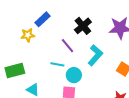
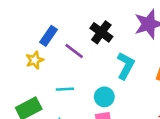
purple line: (68, 46) -> (74, 51), moved
cyan line: (57, 64) -> (65, 89), moved

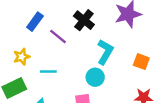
yellow star: (35, 60) -> (22, 57), moved
cyan circle: (104, 97) -> (95, 77), moved

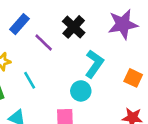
cyan line: (48, 71) -> (30, 80), turned 56

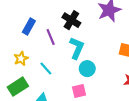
purple line: (44, 43) -> (51, 37), turned 35
cyan L-shape: (94, 64) -> (77, 48), moved

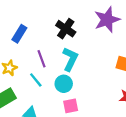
purple line: (51, 37) -> (42, 59), moved
cyan circle: (87, 69) -> (64, 84), moved

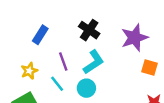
purple star: (107, 20) -> (134, 38), moved
cyan L-shape: (70, 59) -> (94, 62), turned 30

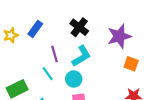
yellow star: (29, 71) -> (11, 35), moved

